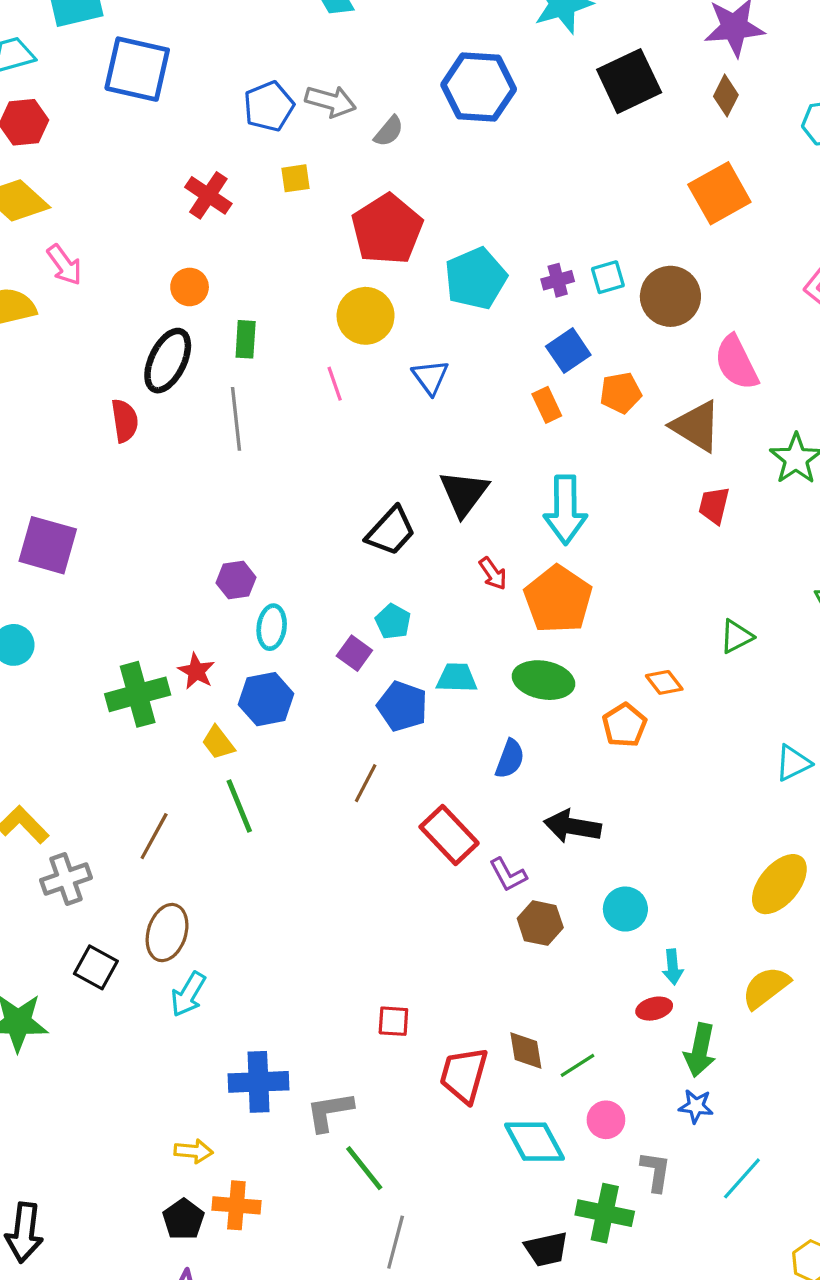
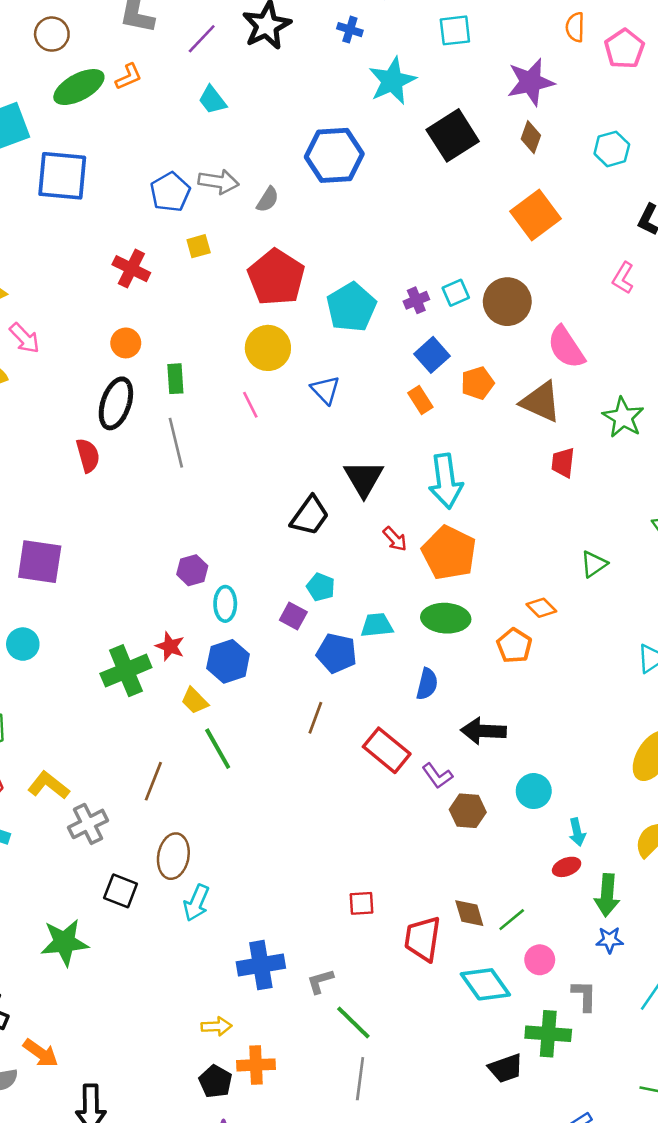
gray L-shape: (330, 1112) -> (320, 981), size x0.7
gray line: (396, 1242) -> (360, 1079), moved

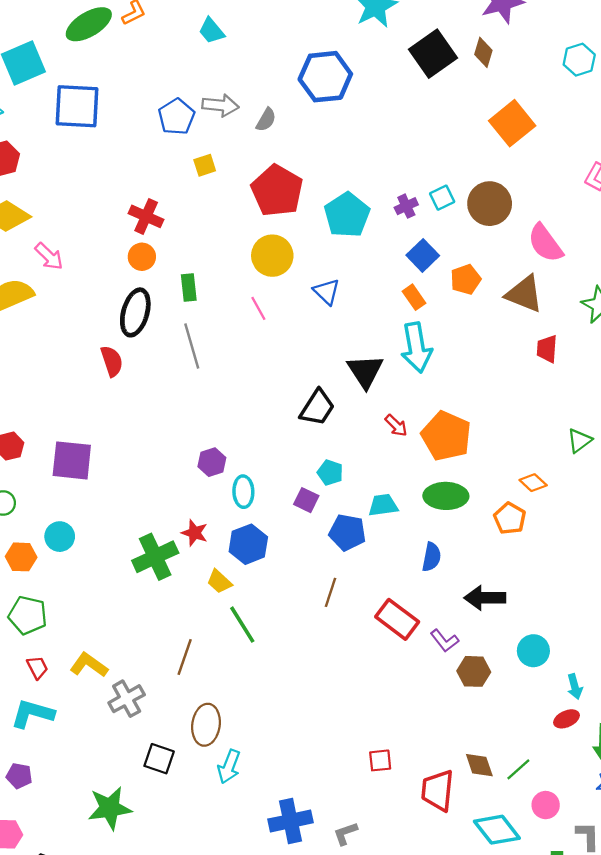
brown diamond: (531, 137) -> (483, 52), moved
red cross: (131, 269) -> (146, 216), moved
cyan arrow: (446, 481) -> (416, 348), moved

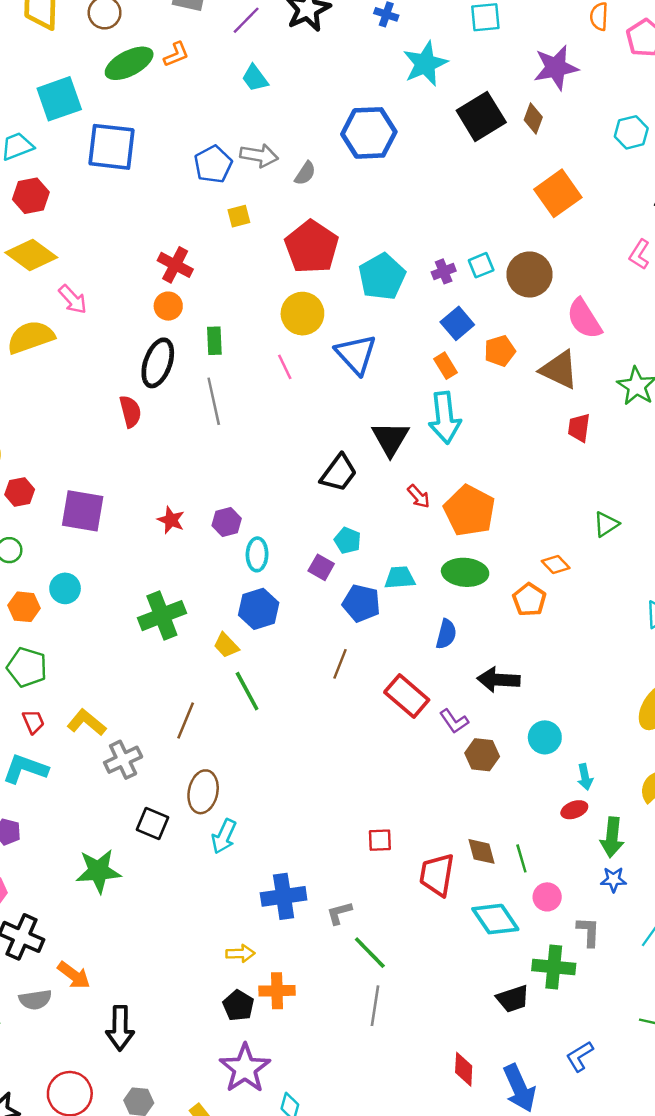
blue triangle: (327, 292) -> (356, 354), size x1.5
red star: (195, 533) -> (171, 520), moved
green line: (518, 769) -> (521, 858), turned -68

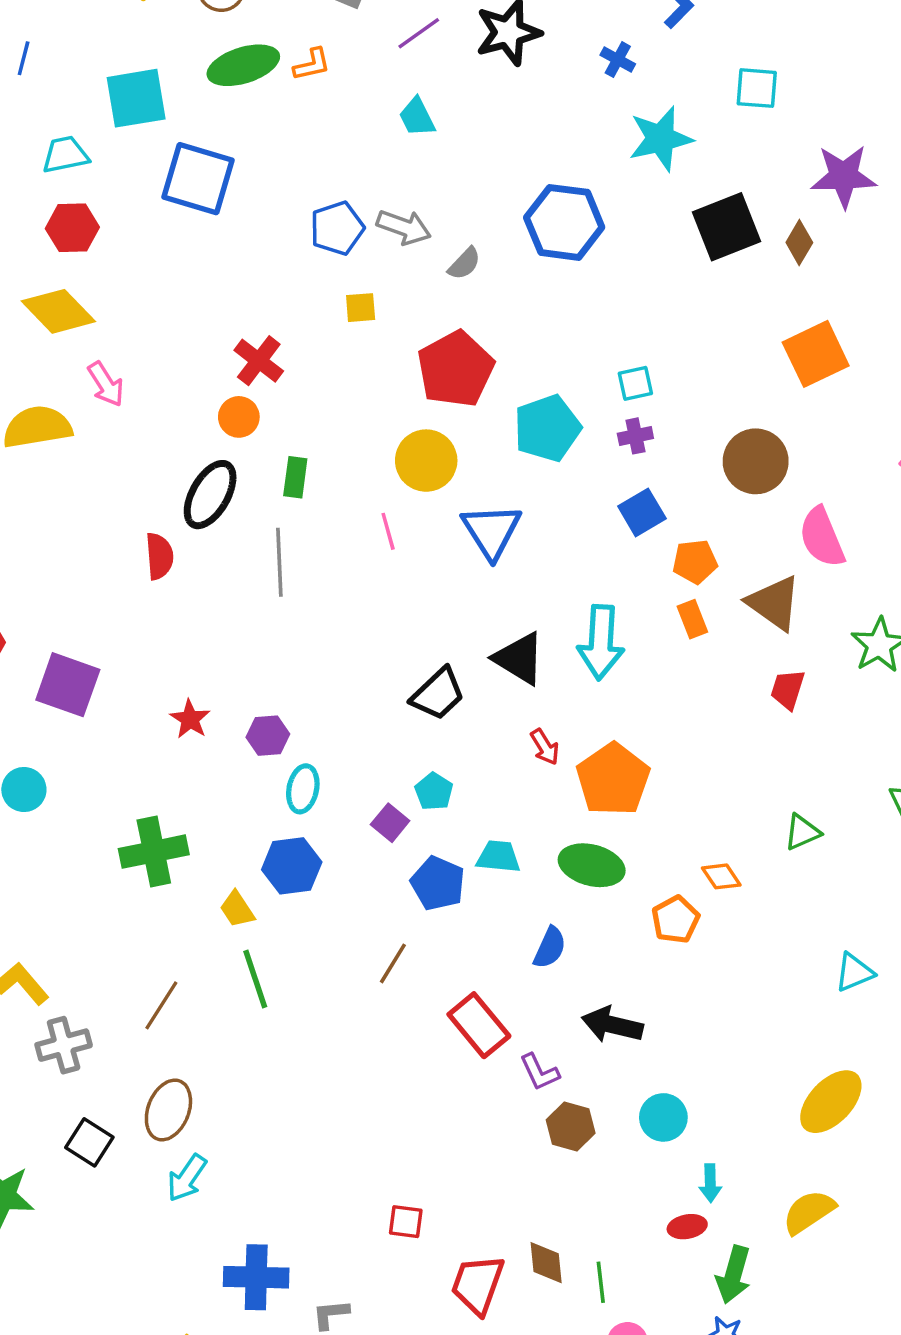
cyan square: (481, 265) -> (635, 383), moved
orange rectangle: (446, 366) -> (692, 619), moved
black triangle: (390, 439) -> (519, 658), turned -39

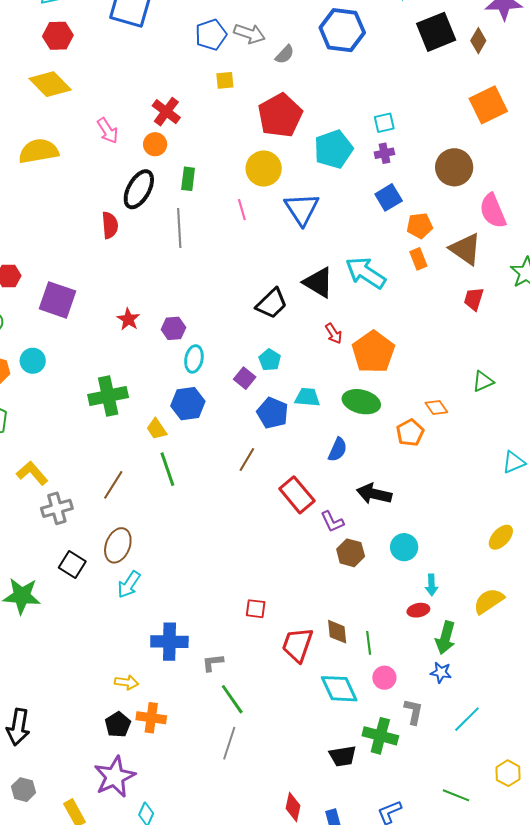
pink arrow: (106, 384) -> (108, 131), moved
cyan arrow: (601, 642) -> (366, 273), turned 120
yellow ellipse: (831, 1102) -> (501, 537), size x0.7

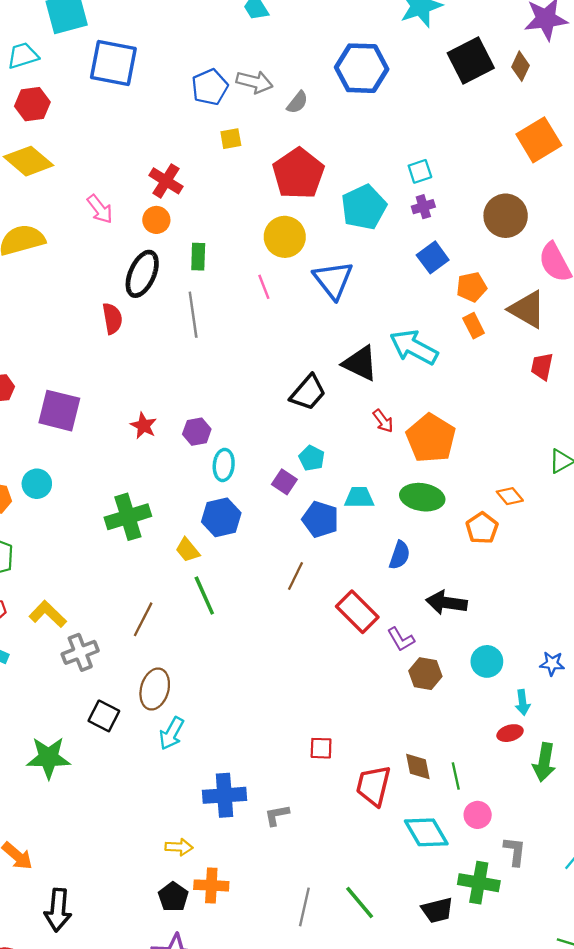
blue star: (441, 672) -> (552, 664), moved
green line: (232, 699) -> (360, 903), moved

